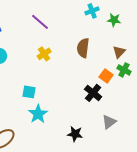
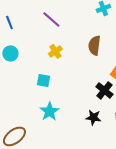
cyan square: (29, 92) -> (43, 80), moved
black star: (75, 134) -> (93, 117), moved

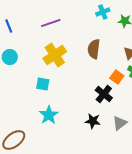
purple line: (51, 19) -> (51, 23), turned -60
yellow cross: (55, 51) -> (55, 55), size x1.6

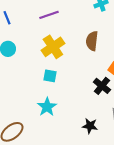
cyan square: (43, 84) -> (50, 76), moved
black star: (93, 121) -> (90, 126), moved

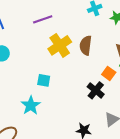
yellow cross: (53, 47) -> (60, 45), moved
cyan star: (47, 107) -> (31, 105), moved

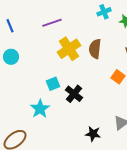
cyan square: (44, 80) -> (53, 84), turned -32
black cross: (96, 90) -> (74, 94), moved

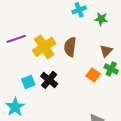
purple line: (52, 23) -> (16, 39), moved
black cross: (74, 94) -> (49, 80), moved

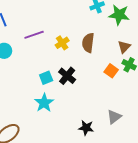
green star: (101, 19) -> (119, 15), size x1.5
yellow cross: (44, 47) -> (62, 43), size x0.6
cyan star: (15, 107) -> (44, 103), moved

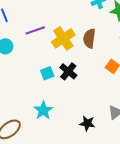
yellow cross: (62, 43) -> (63, 38), size x1.6
cyan star: (44, 103) -> (43, 110), moved

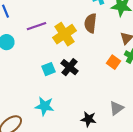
brown semicircle: (89, 38) -> (90, 23), moved
cyan star: (43, 110) -> (44, 106), turned -30

